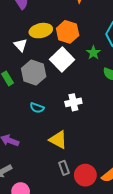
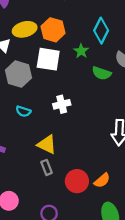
white square: (62, 59) -> (48, 59), turned -35
gray rectangle: (64, 168) -> (47, 167), moved

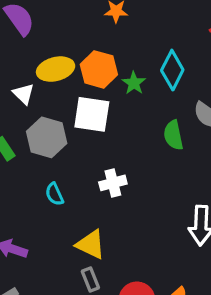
green star: (81, 51) -> (134, 83), moved
green semicircle: (102, 73) -> (173, 135), turned 60
cyan semicircle: (23, 111) -> (54, 194), turned 48

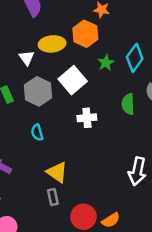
orange hexagon: (99, 69) -> (85, 34), moved
white square: (92, 114) -> (73, 80), turned 32
white cross: (113, 183) -> (87, 118), moved

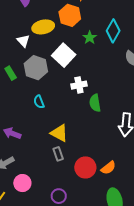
green semicircle: (128, 104) -> (95, 103), moved

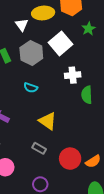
cyan semicircle: (39, 102) -> (31, 88), turned -56
gray rectangle: (58, 154) -> (39, 148), moved, turned -48

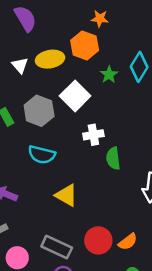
white triangle: (22, 25) -> (20, 65), moved
cyan semicircle: (31, 88) -> (42, 155), size x1.5
gray rectangle: (39, 148) -> (57, 247), moved, size x1.6

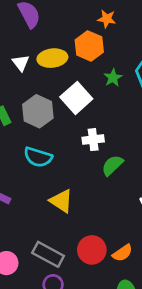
green semicircle: (113, 158) -> (112, 165), turned 50

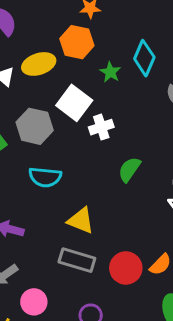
white cross: (93, 140) -> (101, 127), moved
gray rectangle: (48, 254) -> (77, 260), moved

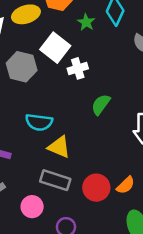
cyan semicircle: (45, 177) -> (39, 122), moved
pink circle: (34, 302) -> (32, 207), moved

